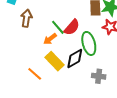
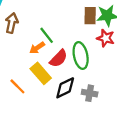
red semicircle: (72, 27) -> (59, 58), moved
black diamond: (75, 59) -> (65, 88), moved

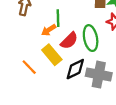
green line: (47, 35) -> (58, 18), turned 35
gray cross: (90, 93) -> (99, 75), size x1.6

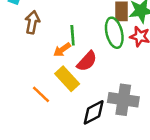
green ellipse: (91, 38) -> (114, 33), moved
black diamond: (75, 69) -> (94, 112), moved

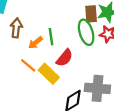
orange arrow: (62, 50) -> (35, 43), moved
orange line: (41, 94) -> (28, 65), moved

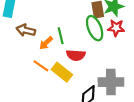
brown arrow: (16, 28) -> (26, 30), turned -78
red semicircle: (65, 58) -> (76, 55), turned 60

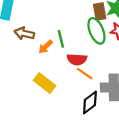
orange line: (41, 66) -> (85, 74), moved
yellow rectangle: (62, 72) -> (45, 83), moved

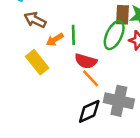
green ellipse: (96, 31) -> (114, 35), turned 35
yellow rectangle: (45, 83) -> (37, 62), moved

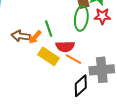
brown arrow: (35, 20) -> (21, 36), moved
yellow rectangle: (37, 62) -> (48, 56), moved

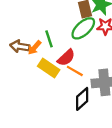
green ellipse: (81, 18) -> (83, 28), turned 40
red semicircle: (65, 46) -> (66, 58), turned -42

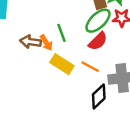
orange arrow: (35, 48) -> (46, 43), turned -72
red semicircle: (66, 58) -> (98, 41), moved

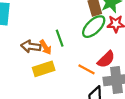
red semicircle: (98, 41) -> (106, 59), moved
yellow rectangle: (62, 64) -> (44, 69), moved, turned -50

